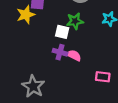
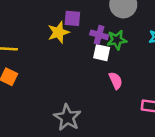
purple cross: (60, 52) -> (99, 35), moved
pink semicircle: (74, 55) -> (116, 81), turned 40

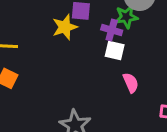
green star: (117, 40) -> (126, 17), moved

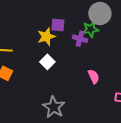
white square: (115, 50) -> (47, 62), moved, turned 32

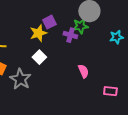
purple square: (58, 25) -> (49, 22), turned -32
gray star: (54, 107) -> (20, 79), moved

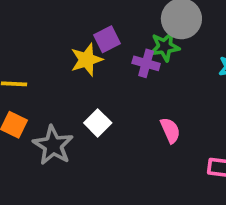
white square: (39, 57) -> (98, 123), moved

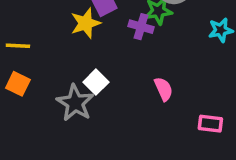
gray star: (53, 145) -> (75, 103), moved

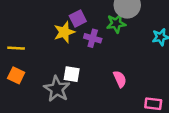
purple cross: (141, 27) -> (93, 38), moved
white square: (96, 82) -> (72, 74), turned -35

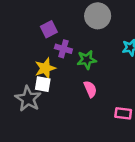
green star: (116, 23) -> (87, 60), moved
yellow star: (64, 32) -> (45, 68), moved

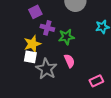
gray star: (28, 99) -> (46, 69), moved
pink rectangle: (123, 113) -> (96, 81), turned -32

